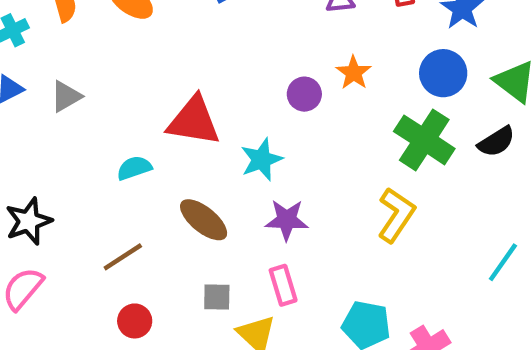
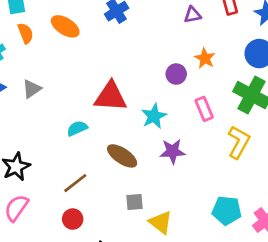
pink rectangle: (283, 285) -> (204, 109), moved
red circle: (135, 321) -> (73, 219), moved

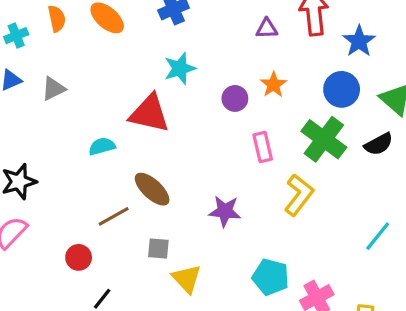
cyan star: (154, 116) -> (180, 68), moved
purple star: (172, 151) -> (225, 211), moved
brown line: (75, 183) -> (114, 216), moved

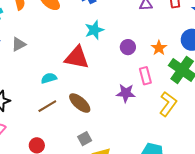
orange star: (273, 85) -> (159, 48), moved
purple star: (225, 211) -> (126, 93), moved
brown line: (114, 216) -> (47, 106), moved
gray square: (158, 249) -> (85, 139), turned -32

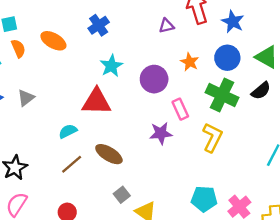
purple circle: (128, 47) -> (154, 79), size x1.5
orange star: (159, 48) -> (190, 62), moved

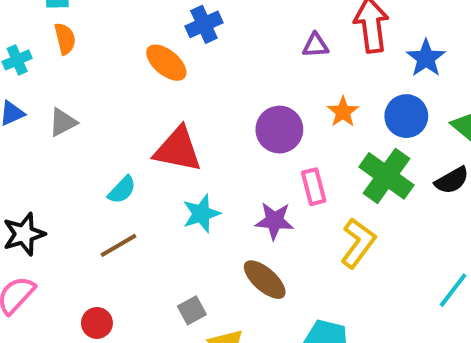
orange ellipse: (53, 41) -> (166, 63), moved
cyan star: (111, 66) -> (201, 214), moved
cyan semicircle: (68, 131) -> (122, 190), turned 150
brown ellipse: (109, 154) -> (265, 280), moved

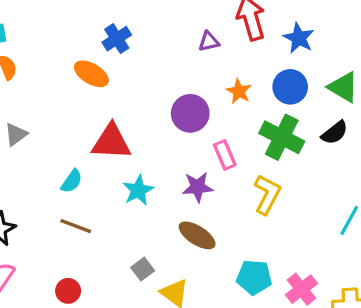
brown line: (119, 245) -> (76, 226), turned 60

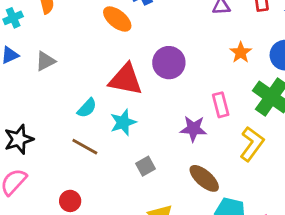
purple circle: (190, 113) -> (169, 63), moved
cyan star: (138, 190) -> (123, 122), moved
brown ellipse: (197, 235) -> (204, 178), moved
gray square: (143, 269) -> (146, 166), moved

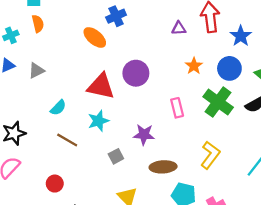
cyan semicircle: (87, 108) -> (58, 108), moved
purple star: (193, 129) -> (144, 135), moved
yellow L-shape: (252, 144) -> (210, 155), moved
brown ellipse: (204, 178) -> (163, 167), turned -45

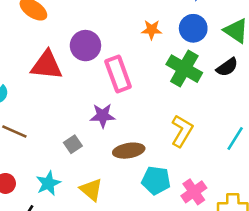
orange star: (194, 66) -> (152, 30), turned -30
pink rectangle: (177, 108) -> (118, 74), moved, size x1.5
cyan star: (98, 121) -> (48, 183), moved

